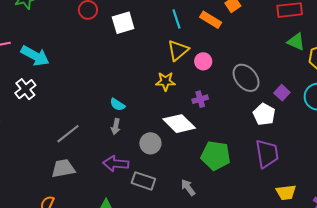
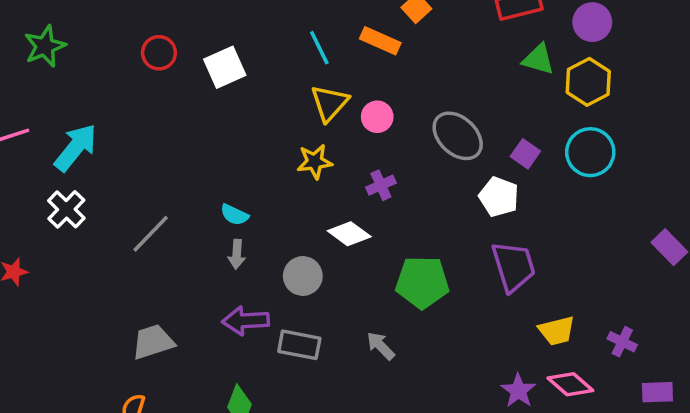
cyan arrow: (35, 56) -> (76, 148), turned -72
white diamond: (179, 124) -> (349, 234), size x0.7
gray line: (68, 134) -> (151, 234), moved

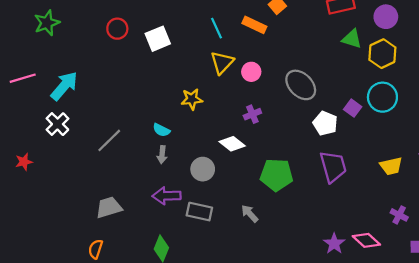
purple square: (525, 154) -> (353, 108), moved
yellow star: (315, 162) -> (192, 99), moved
yellow trapezoid: (557, 331) -> (391, 166), moved

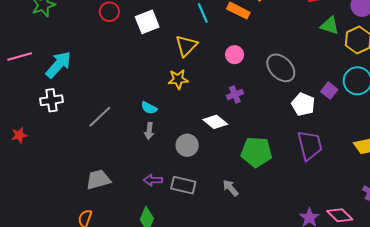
yellow triangle: (222, 63) -> (186, 46), moved
white cross: (57, 124) -> (51, 100), turned 35
purple arrow: (167, 196) -> (153, 180), moved, size x0.7

